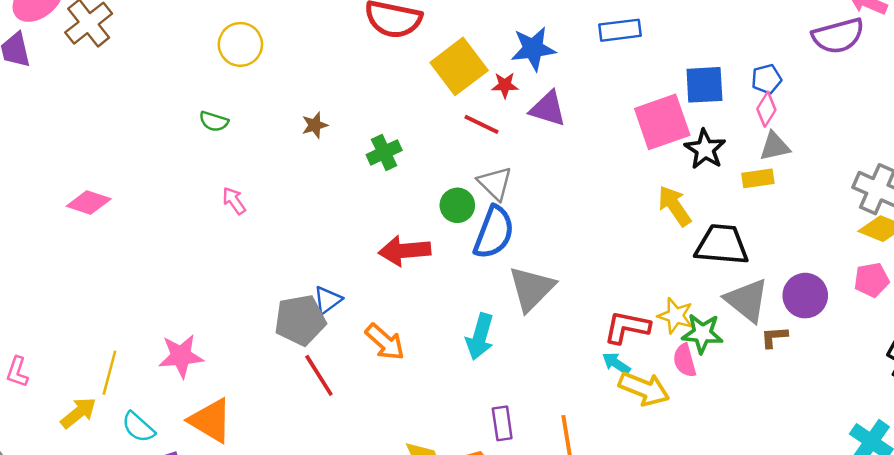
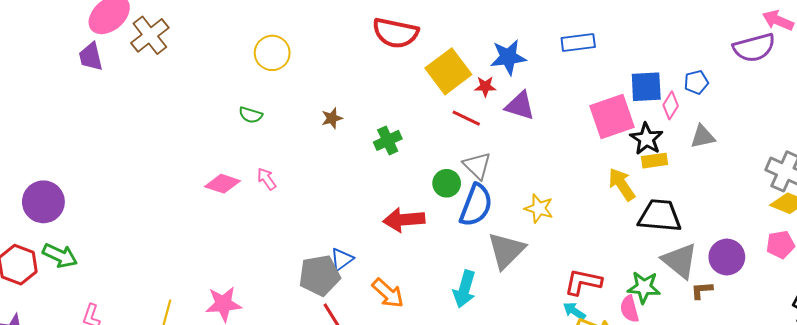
pink diamond: (766, 109) -> (671, 105), moved
yellow rectangle: (758, 178) -> (654, 161), moved
pink diamond: (89, 202) -> (223, 184), moved
yellow star: (675, 316) -> (539, 208), moved

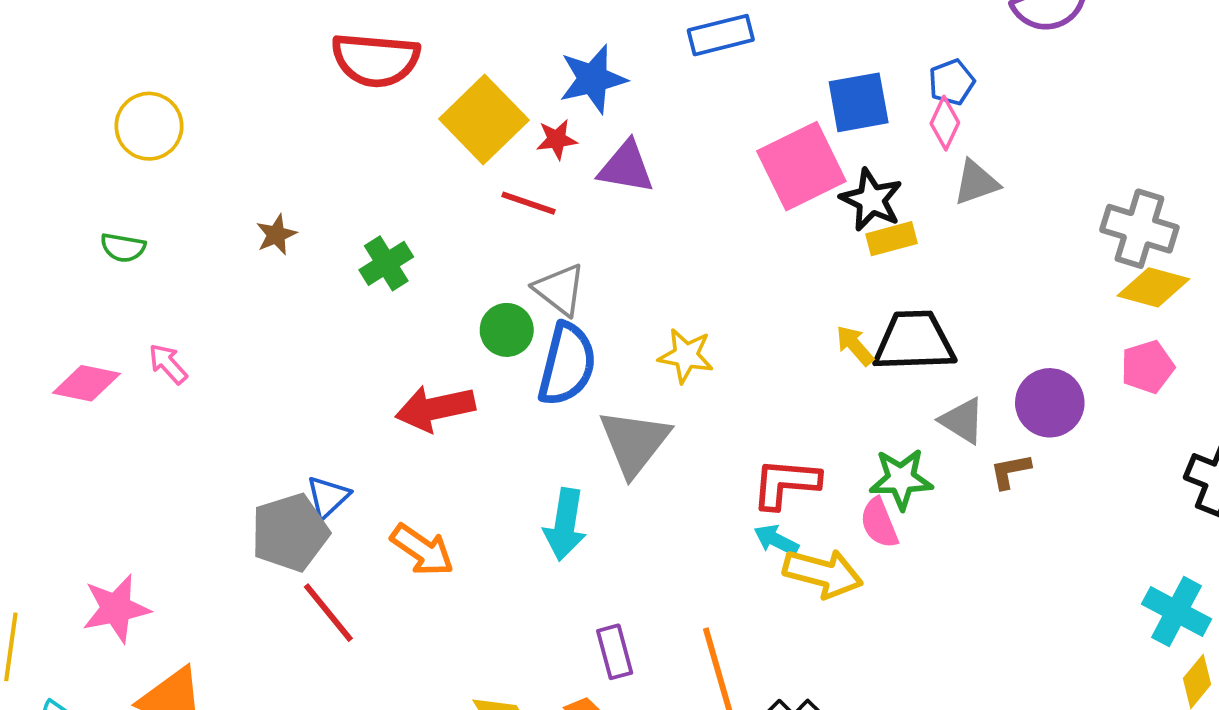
pink diamond: (671, 105) -> (945, 123), moved
yellow arrow: (622, 184) -> (855, 345), moved, size x0.7
gray triangle: (680, 261) -> (962, 421), size x0.7

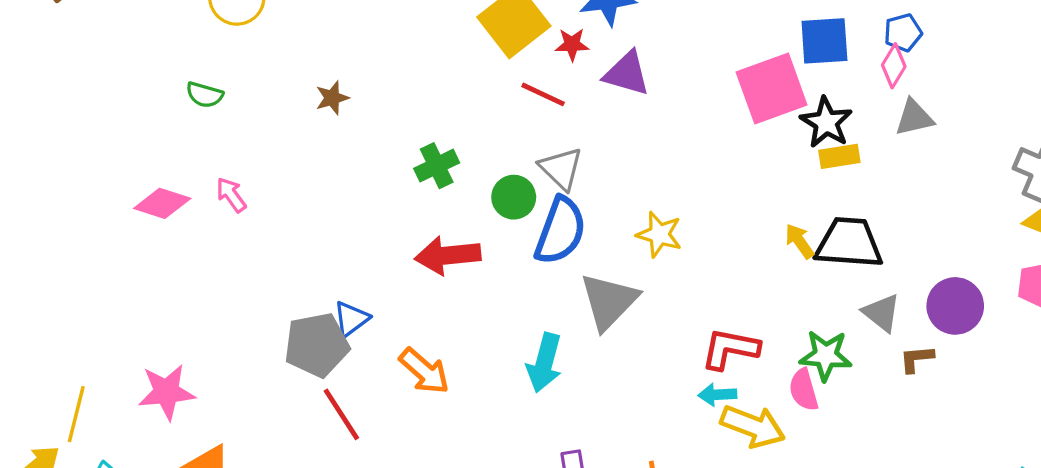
green cross: (386, 263) -> (437, 166), moved
cyan arrow: (776, 540) -> (717, 395), turned -36

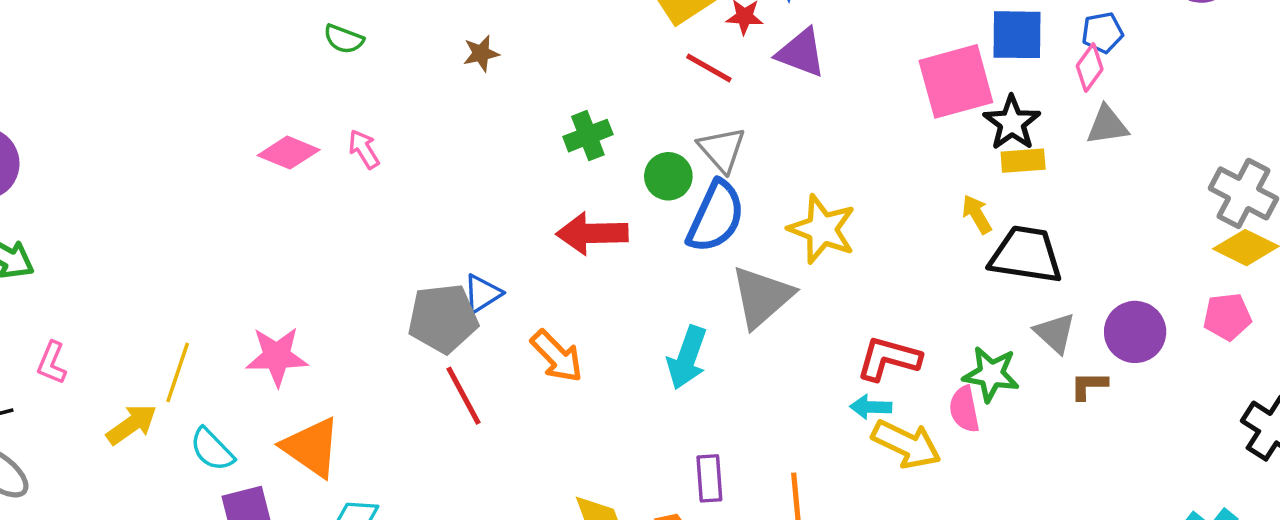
yellow star: (659, 234) -> (822, 229), size x1.4
yellow arrow: (800, 241) -> (977, 214), moved

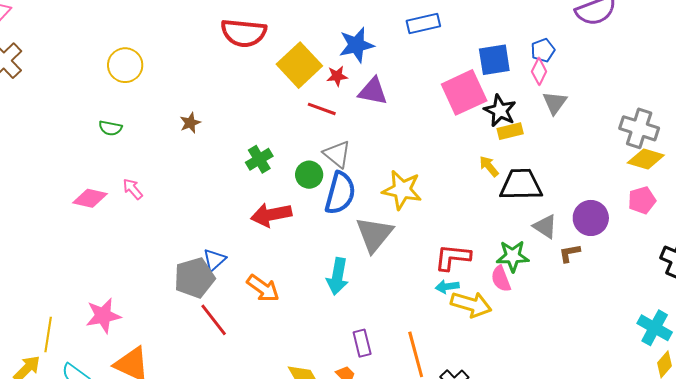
gray triangle: (1107, 125) -> (555, 103), turned -36

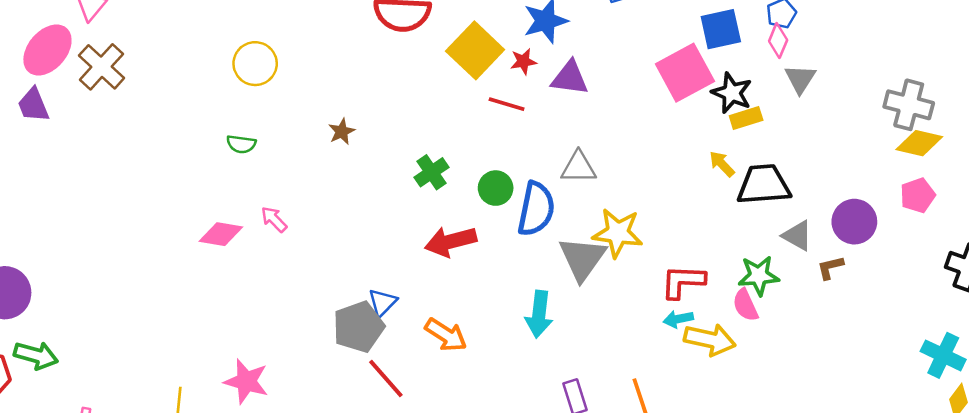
gray triangle: (337, 154) -> (579, 167), moved, turned -36
yellow star: (402, 190) -> (618, 233), moved
pink star: (103, 316) -> (246, 381), turned 30

